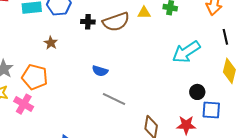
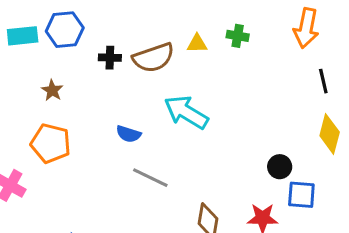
cyan arrow: (186, 52) -> (186, 112), moved, turned 64
orange pentagon: (35, 77) -> (51, 143), moved

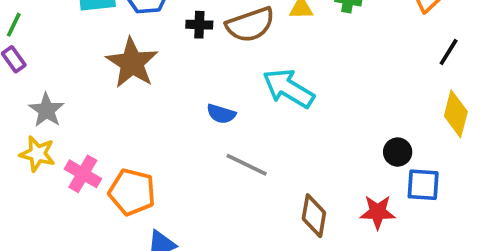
black line: (323, 81) -> (449, 52), turned 45
brown star: (52, 90) -> (132, 63), size x2.0
orange pentagon: (51, 143) -> (132, 192), moved

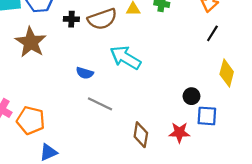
black line: (449, 52) -> (212, 33), moved

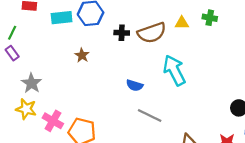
brown star: (31, 42) -> (82, 55), size x0.5
cyan arrow: (125, 58) -> (174, 70), turned 32

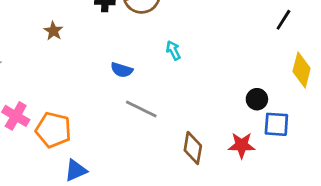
cyan arrow: (174, 70) -> (173, 50), size x0.5

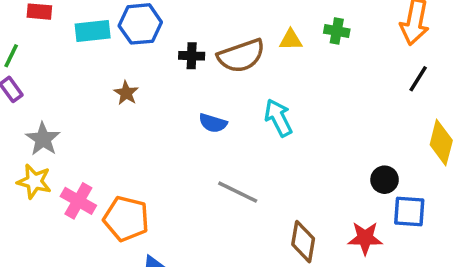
cyan arrow: (173, 50) -> (278, 118), size x1.5
blue semicircle: (122, 70) -> (213, 123), moved

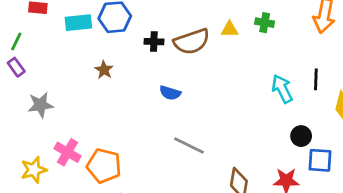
black line: (418, 79) -> (316, 79), moved, turned -30
cyan arrow: (278, 118) -> (282, 89), moved
gray star: (43, 139) -> (40, 105), turned 30
yellow star: (34, 181) -> (34, 170), moved, turned -30

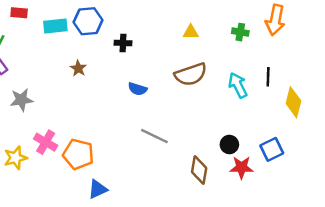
green cross: (265, 23) -> (240, 32), moved
brown semicircle: (192, 42) -> (191, 74), moved
black circle: (301, 136) -> (229, 145), moved
blue square: (320, 160) -> (272, 149), turned -30

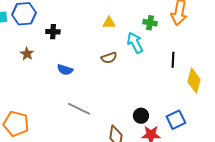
brown star: (78, 68) -> (27, 54), moved
brown semicircle: (191, 74) -> (109, 58), size x0.6
cyan arrow: (238, 85) -> (135, 43), moved

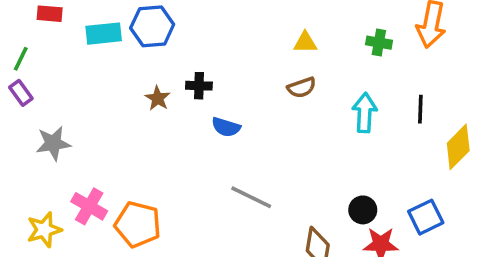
black cross: (53, 32) -> (199, 86), moved
cyan arrow: (135, 43) -> (365, 113), moved, turned 30
brown semicircle: (109, 58) -> (302, 88), moved
yellow diamond: (194, 81) -> (458, 147), turned 30

